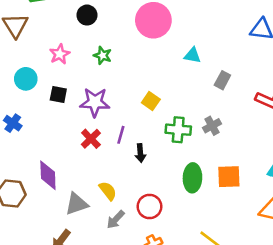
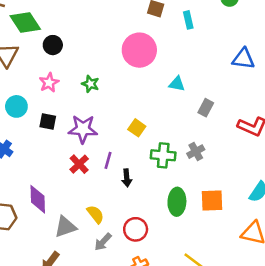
black circle: (87, 15) -> (53, 45), moved

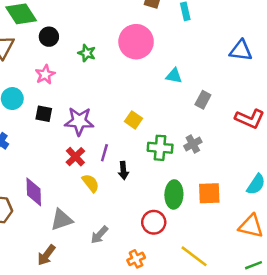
green star: (90, 84) -> (87, 53), moved
yellow semicircle: (95, 214) -> (91, 183), moved
red circle: (136, 229) -> (154, 222), moved

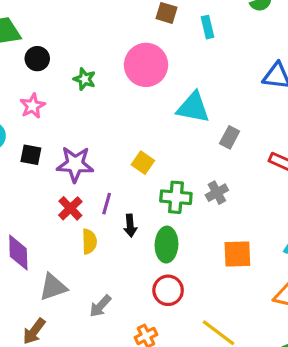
cyan triangle: (174, 76) -> (193, 107), size x1.6
yellow semicircle: (91, 183) -> (89, 241), turned 36
green ellipse: (174, 194) -> (166, 245), moved

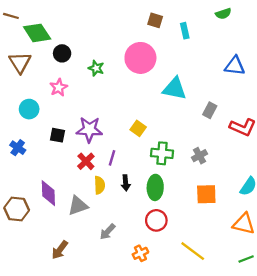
gray rectangle: (230, 137) -> (210, 110), moved
black square: (31, 155) -> (58, 135), moved
gray cross: (217, 193) -> (200, 156), moved
black arrow: (130, 226) -> (126, 183), moved
gray triangle: (53, 287) -> (78, 206), moved

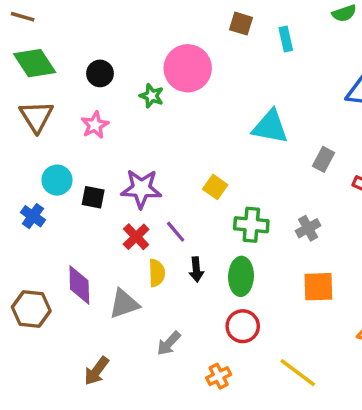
green diamond: (37, 33) -> (35, 63), moved
pink circle: (140, 58) -> (188, 68), moved
brown triangle: (20, 62) -> (36, 116), moved
cyan circle: (29, 109) -> (57, 180), moved
purple line: (112, 158) -> (176, 232), turned -56

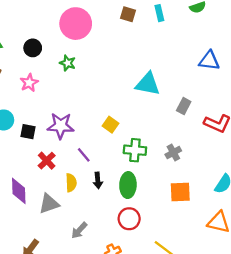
cyan rectangle: (286, 39) -> (159, 13), moved
pink circle: (188, 68) -> (76, 24), moved
red cross: (136, 237) -> (47, 161), moved

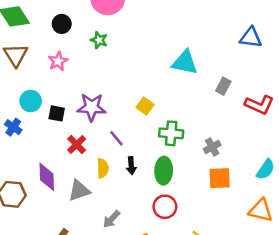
gray cross: (173, 153) -> (212, 147), moved

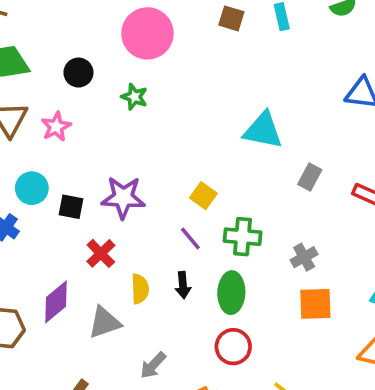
pink star: (58, 61) -> (56, 127), moved
gray rectangle: (223, 86) -> (310, 177), moved
purple line: (116, 138) -> (190, 239), moved
purple diamond: (47, 177) -> (56, 302), turned 52

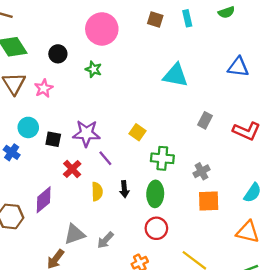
cyan triangle: (263, 130) -> (175, 75), moved
purple line: (190, 239) -> (105, 158), moved
gray triangle: (105, 322) -> (75, 234), moved

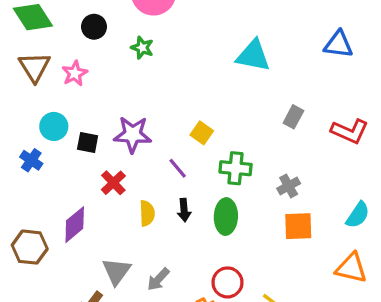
purple line: (105, 158) -> (178, 168), moved
red circle: (156, 228) -> (227, 282), moved
gray triangle: (75, 234) -> (117, 271), turned -35

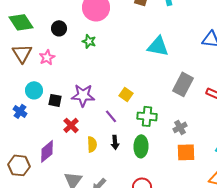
gray rectangle: (293, 117) -> (183, 84), size x1.6

